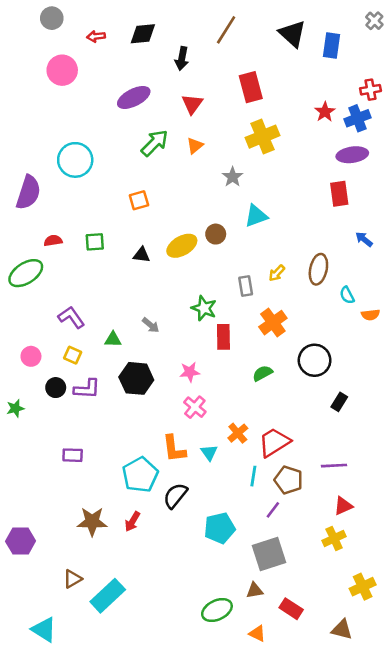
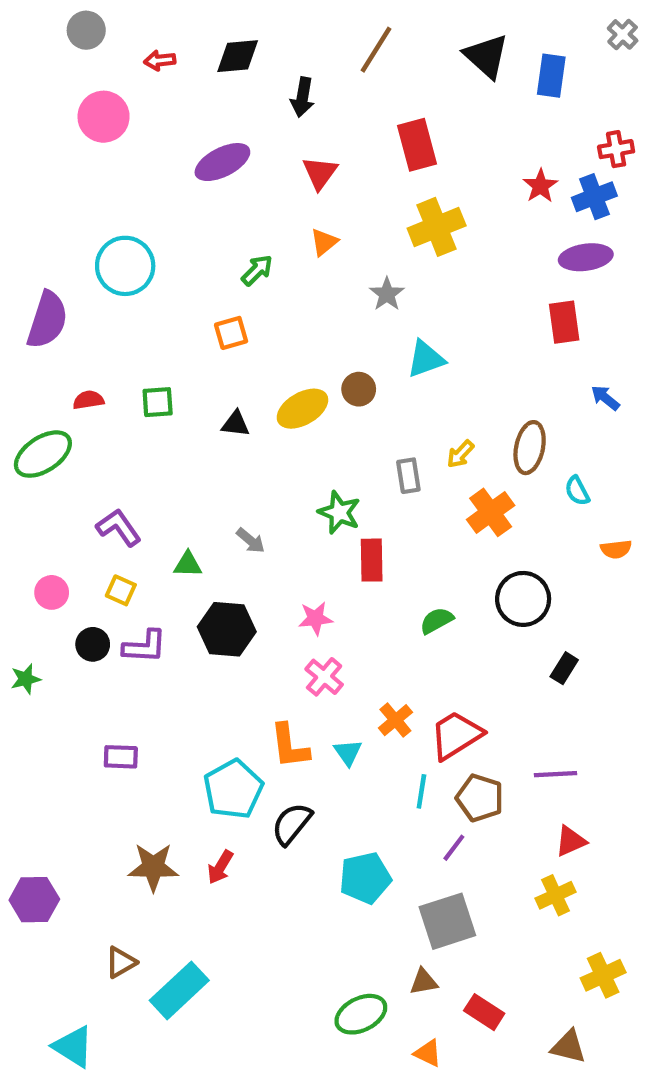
green arrow: (155, 143) -> (257, 270), moved, size x0.7
orange semicircle: (370, 315) -> (616, 549), moved
orange cross: (273, 323) -> (491, 512), moved

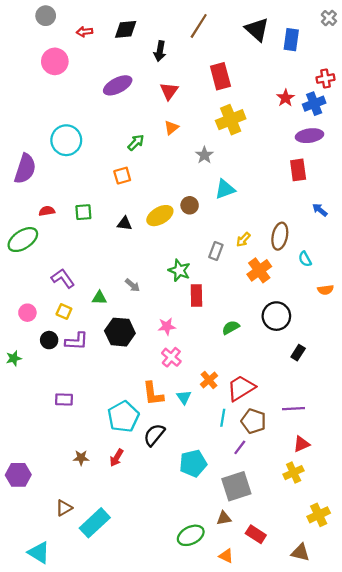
gray rectangle: (408, 476) -> (216, 251), turned 30
brown star: (153, 867) -> (81, 458), size x0.6

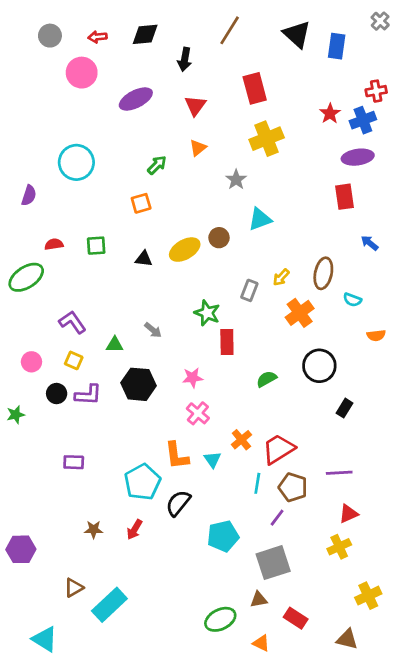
gray circle: (46, 16) -> (50, 36), moved
pink circle: (55, 61) -> (82, 73), moved
purple semicircle: (25, 169) -> (29, 195), size x0.6
cyan semicircle: (305, 259) -> (352, 300), turned -42

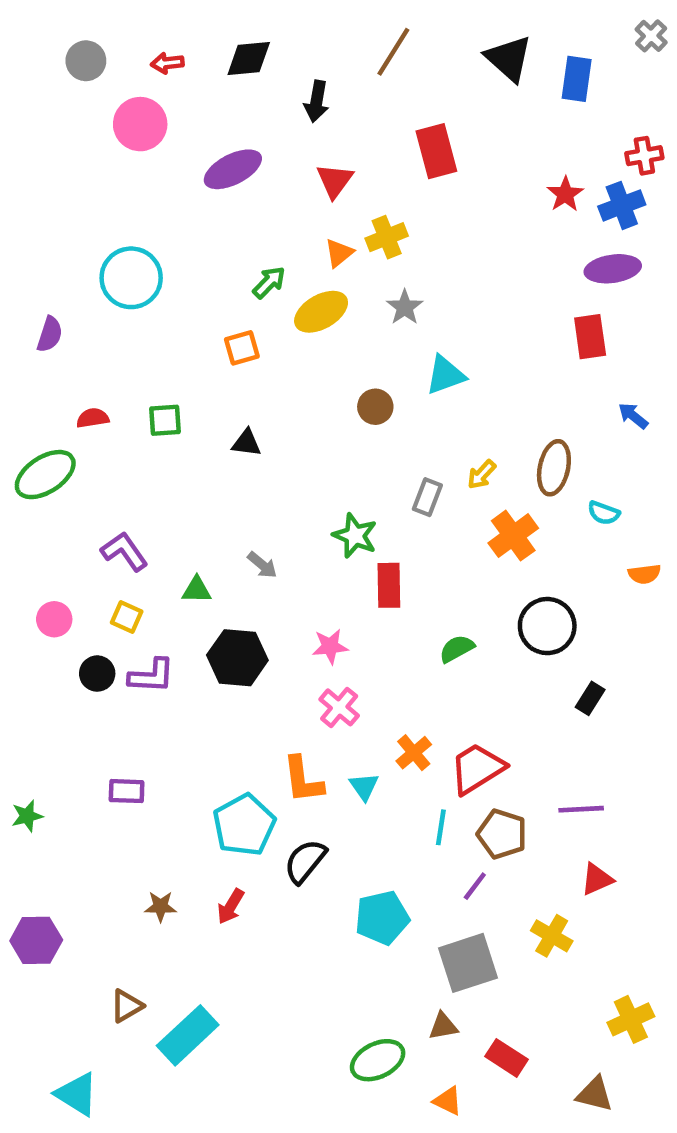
yellow cross: (267, 139) -> (387, 237), moved, size x0.7
yellow ellipse: (185, 250) -> (321, 312), moved
green star: (16, 415) -> (27, 816), moved
yellow cross: (339, 547) -> (552, 936), moved, turned -35

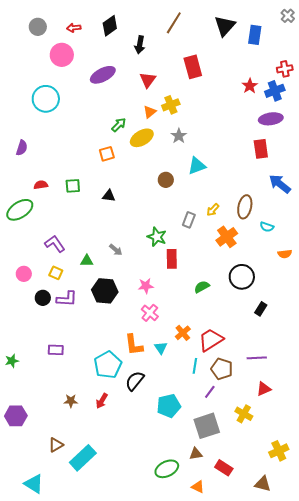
black diamond: (249, 58) -> (110, 26), turned -30
black triangle: (509, 58) -> (225, 26), turned 30
cyan circle: (131, 278) -> (46, 99), moved
blue arrow: (633, 416) -> (280, 184), size x1.6

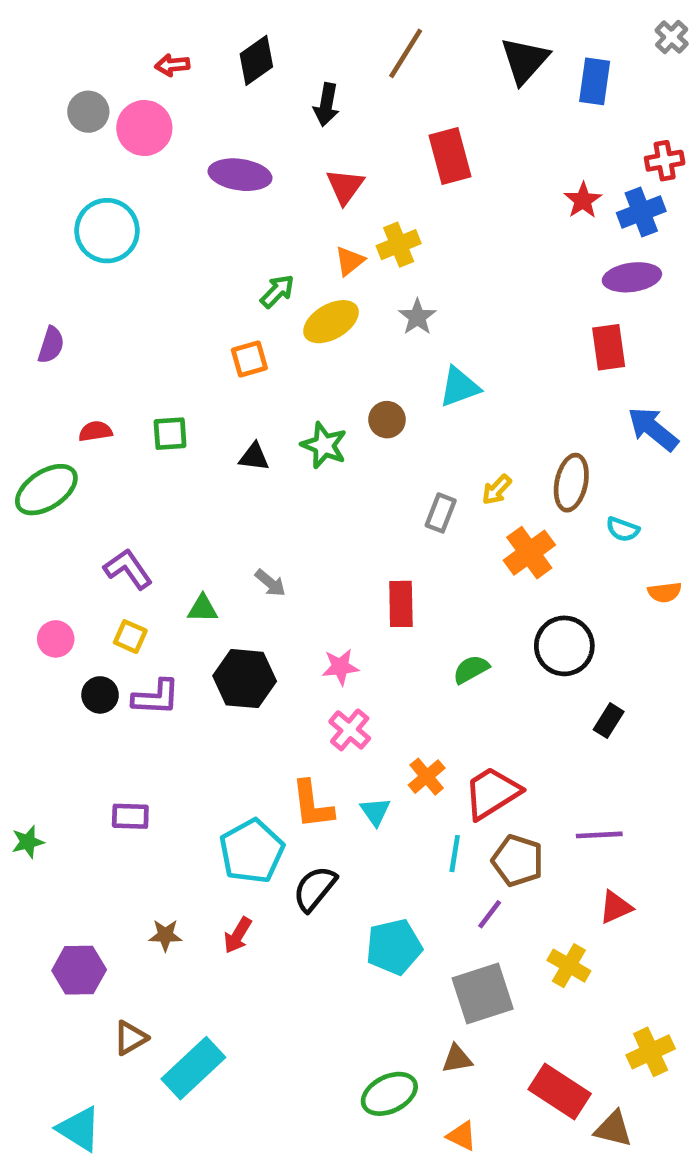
gray circle: (38, 27) -> (88, 112), moved
purple ellipse: (103, 75) -> (240, 175), turned 35
green star: (157, 237) -> (324, 445), moved
purple hexagon: (16, 416) -> (79, 970), moved
red rectangle: (224, 468) -> (560, 1092), moved, size x1.4

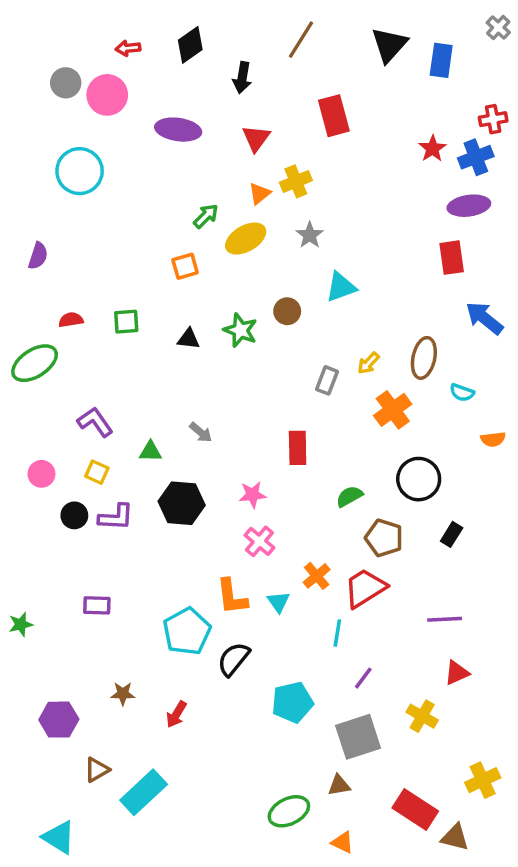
brown pentagon: (518, 861) -> (384, 538), moved
red arrow: (238, 935) -> (176, 714), moved

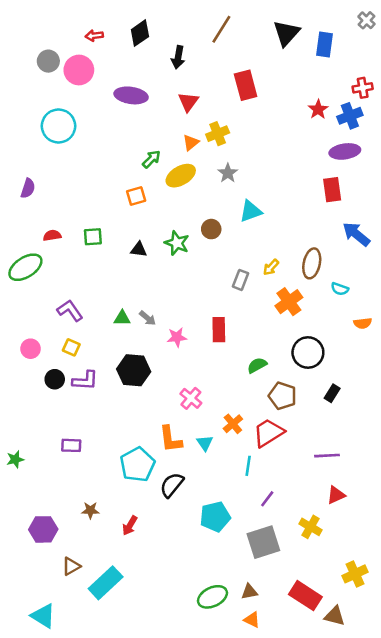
green triangle: (150, 451) -> (122, 318), moved
pink star: (253, 495) -> (177, 337), moved
brown triangle: (339, 785) -> (249, 592), moved

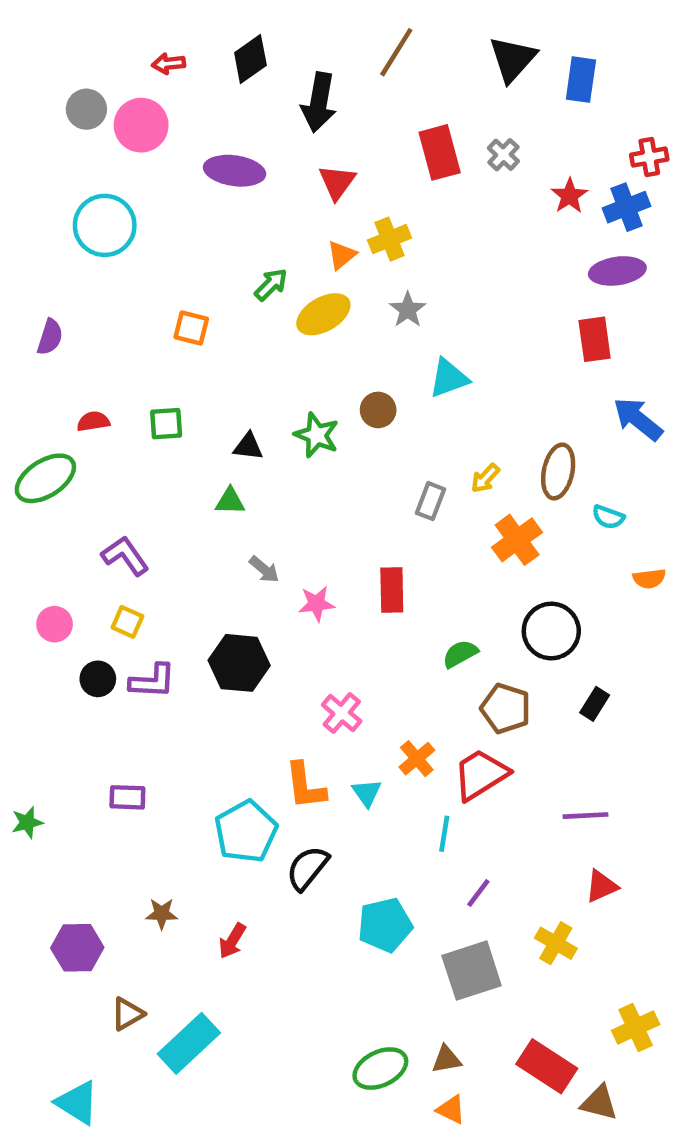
gray cross: (366, 20) -> (503, 155), moved
black arrow: (178, 57) -> (319, 102), size x1.4
orange square: (136, 196) -> (191, 328), moved, turned 30
green triangle: (122, 318) -> (230, 501), moved

